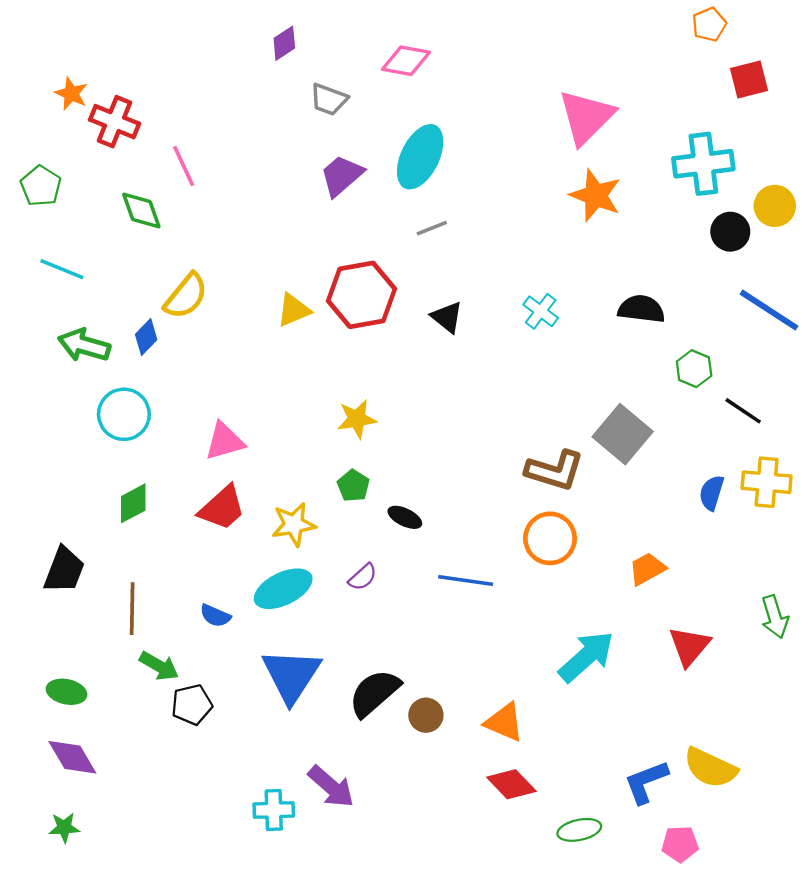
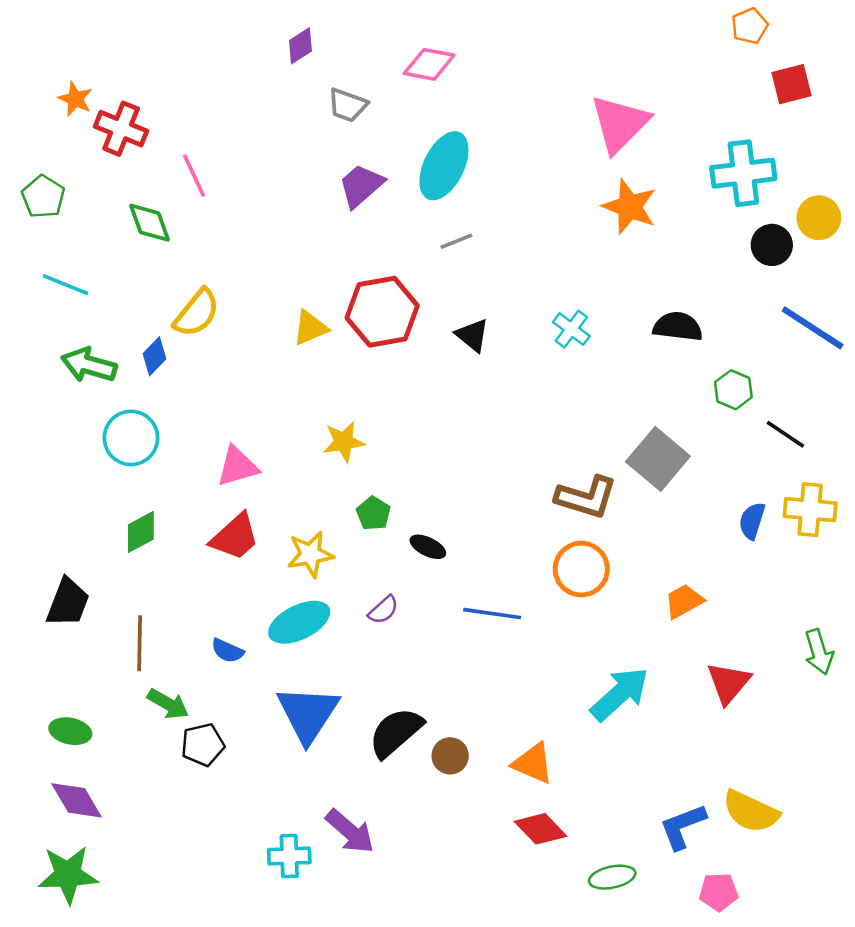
yellow star: (357, 419) -> (344, 442), moved
green star: (64, 828) -> (68, 875), size x1.8

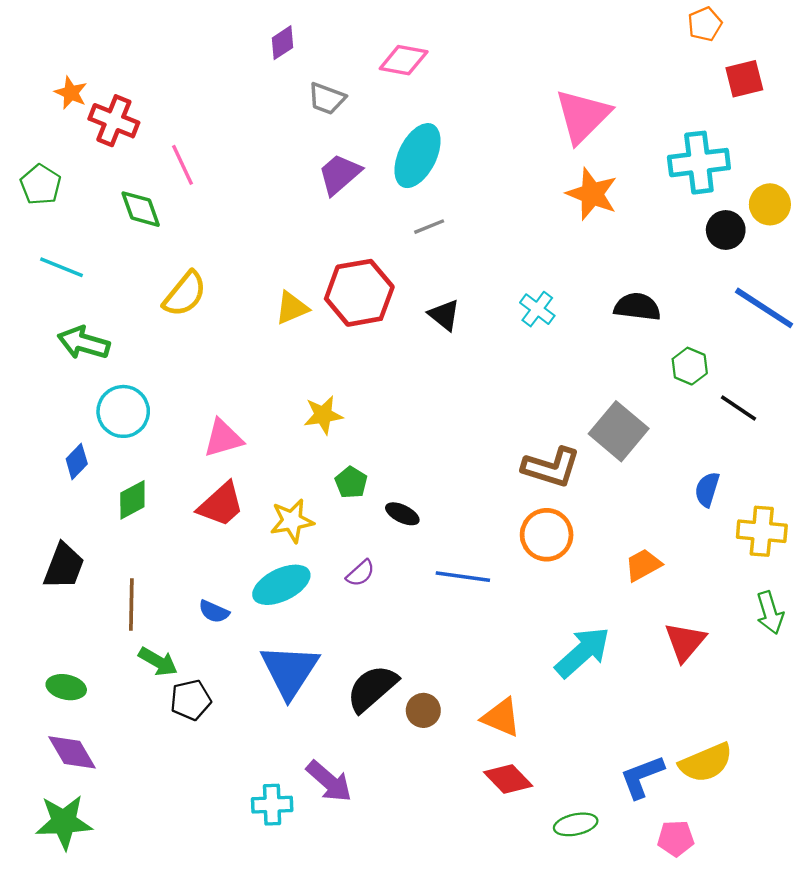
blue diamond: (154, 356) -> (77, 461), moved
yellow cross: (810, 510) -> (762, 531), moved
yellow semicircle: (751, 812) -> (706, 763), turned -48

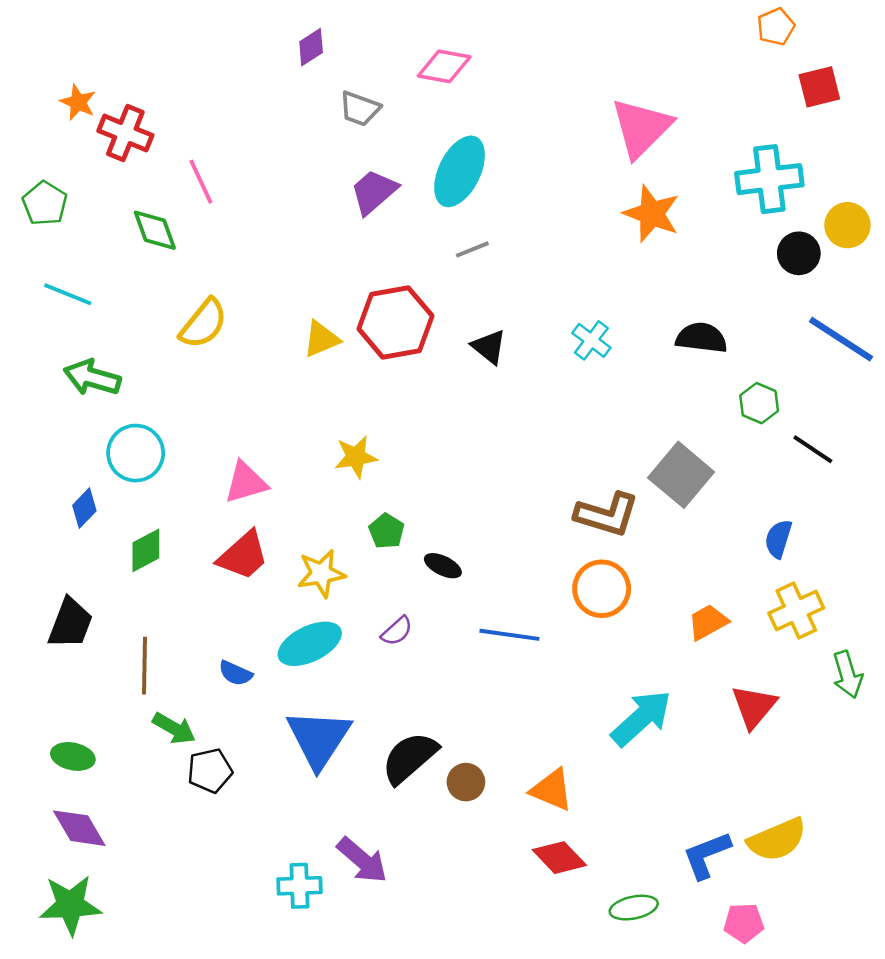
yellow cross: (762, 531) -> (796, 611), moved, turned -30

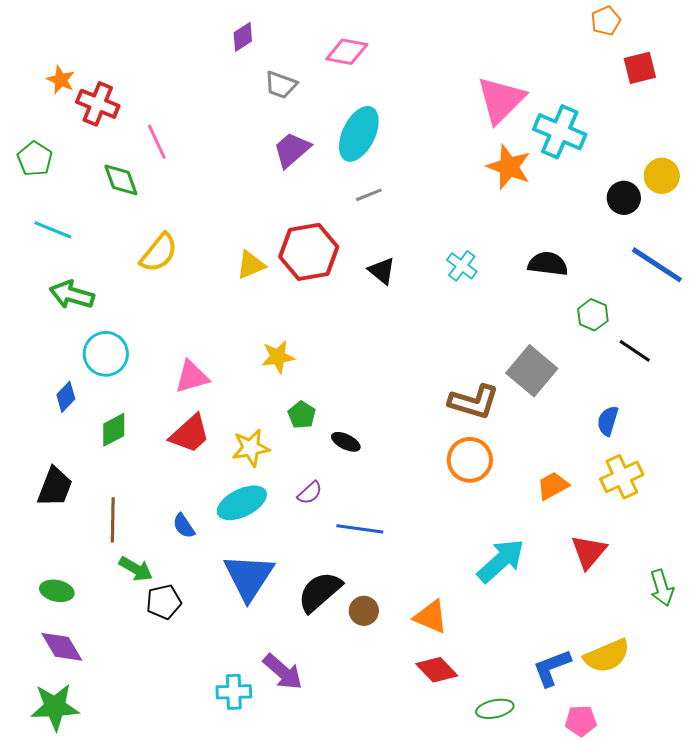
cyan cross: (769, 179) -> (560, 132), moved, turned 30
blue line: (509, 635) -> (360, 529), moved
blue semicircle: (235, 673) -> (184, 526), turned 32
green arrow: (847, 675) -> (662, 588), moved

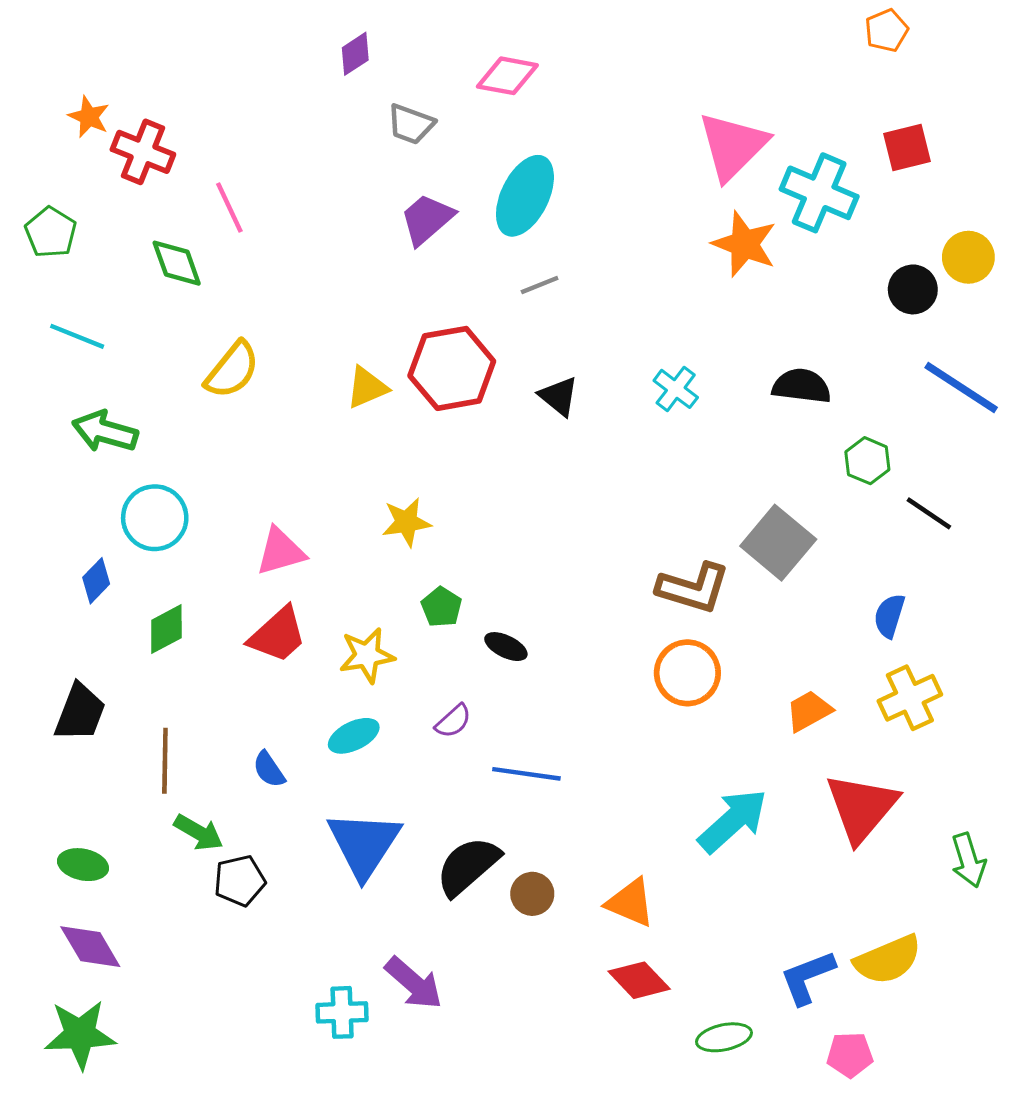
red square: (640, 68) -> (907, 147), moved
cyan ellipse: (242, 503) -> (354, 736), size x0.7
red triangle: (589, 552) -> (862, 808), size x1.4

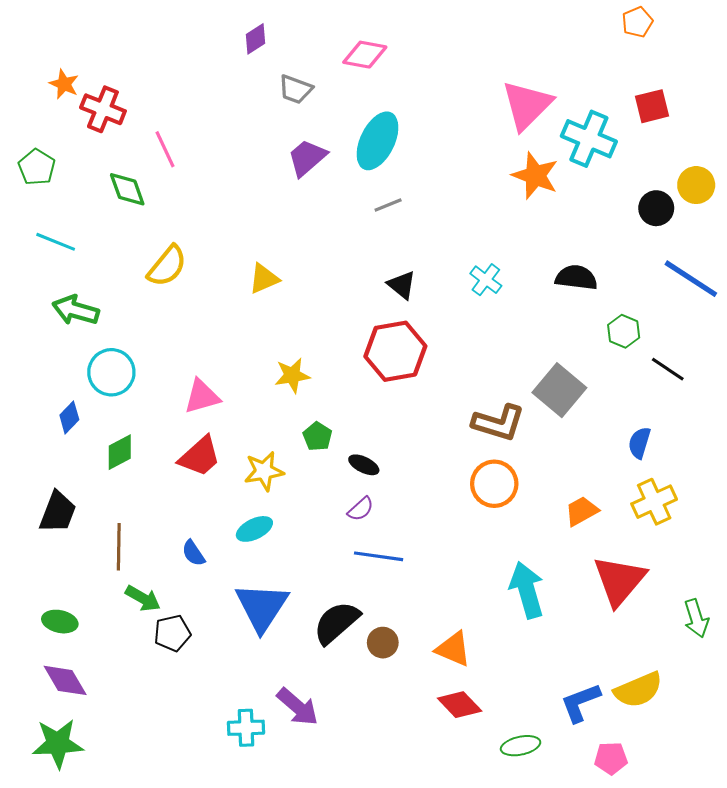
red hexagon: (452, 368) -> (395, 351), moved
purple semicircle: (453, 721) -> (361, 509), moved
cyan arrow: (733, 821) -> (527, 590), turned -64

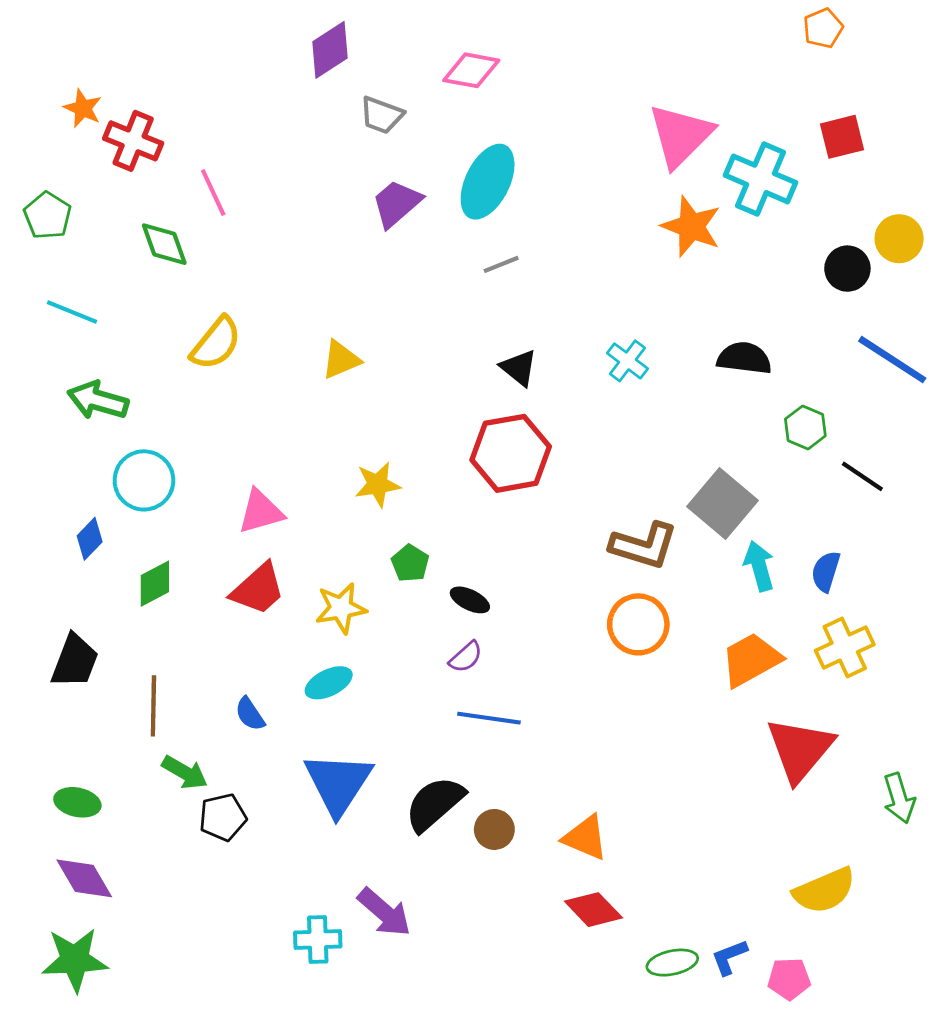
purple diamond: (255, 39) -> (330, 50), size x1.4
orange trapezoid: (582, 511) -> (751, 660), size x1.4
cyan arrow: (527, 590) -> (759, 566), moved, size x0.7
blue L-shape: (580, 703) -> (729, 957), moved, size x0.7

